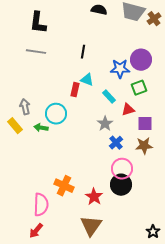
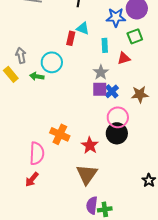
cyan rectangle: (109, 97) -> (105, 45), turned 40
purple square: (145, 124) -> (100, 89), moved

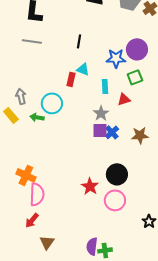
pink circle: (118, 117) -> (115, 200), moved
orange cross: (60, 134) -> (26, 175), moved
brown triangle: (87, 174) -> (47, 242), moved, size x0.7

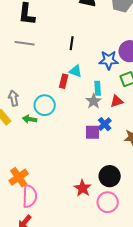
gray star: (101, 113) -> (94, 101), moved
blue cross: (112, 132) -> (105, 124), moved
orange cross: (26, 175) -> (19, 177), turned 30

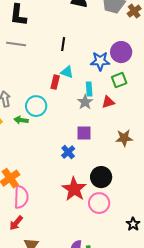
blue cross: (105, 124) -> (68, 152), moved
red star: (83, 188) -> (74, 189), size x1.4

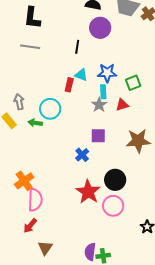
purple circle: (121, 52) -> (100, 28), moved
blue star: (100, 61) -> (107, 73), moved
brown star: (124, 138) -> (138, 141), size x1.4

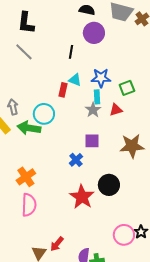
gray line: (30, 47) -> (24, 52), turned 36
green arrow: (35, 123) -> (29, 128), size x1.6
orange cross: (24, 181) -> (26, 177), moved
pink circle: (113, 206) -> (124, 235), moved
red arrow: (30, 226) -> (57, 244), moved

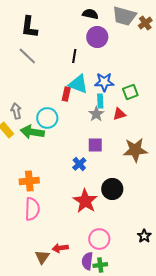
cyan triangle: (75, 80) -> (78, 84), size x1.5
orange cross: (26, 177) -> (29, 181), turned 30
pink circle: (124, 235) -> (99, 239), moved
red arrow: (57, 244) -> (60, 248), turned 42

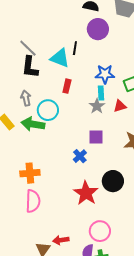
black L-shape: (29, 27) -> (30, 67), moved
cyan triangle: (78, 84) -> (60, 58), moved
gray arrow: (16, 111) -> (26, 98), moved

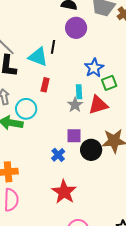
blue star: (105, 74) -> (94, 68), moved, turned -30
red triangle: (120, 106) -> (98, 105), size x1.5
black circle: (113, 181) -> (91, 150), moved

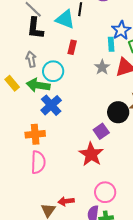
cyan rectangle: (79, 92) -> (111, 44), moved
purple square: (74, 136) -> (101, 131), moved, turned -35
blue cross: (58, 155) -> (51, 105), moved, size x1.5

